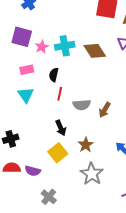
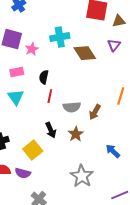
cyan cross: (65, 46) -> (60, 37), moved
brown star: (86, 145) -> (76, 134), moved
yellow square: (58, 153) -> (33, 150), moved

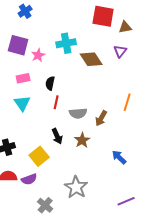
purple semicircle: (23, 173) -> (29, 179), turned -35
gray star: (82, 176) -> (76, 187), moved

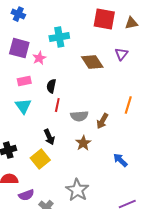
blue cross: (25, 11) -> (18, 14), moved, turned -32
brown triangle: (125, 27) -> (131, 23), moved
cyan cross: (66, 43) -> (59, 37), moved
black arrow: (57, 136) -> (49, 137), moved
purple semicircle: (29, 179) -> (26, 195), moved

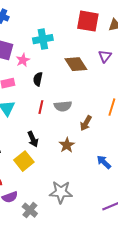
black semicircle: (51, 86) -> (38, 79), moved
gray semicircle: (79, 116) -> (63, 106), moved
gray star: (77, 190) -> (61, 192), turned -30

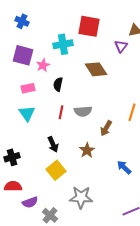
red square: (88, 21) -> (89, 26), moved
purple triangle: (105, 56) -> (121, 46), moved
yellow square: (24, 161) -> (56, 170), moved

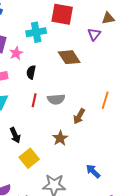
black arrow: (53, 144) -> (15, 135), moved
blue arrow: (124, 167) -> (93, 171), moved

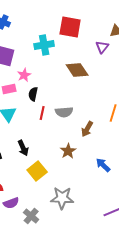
pink star: (16, 53) -> (24, 75), moved
black semicircle: (31, 72) -> (33, 94), moved
blue arrow: (93, 171) -> (103, 165), moved

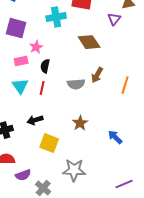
red line: (42, 113) -> (42, 88), moved
brown arrow: (87, 129) -> (97, 75), moved
black arrow: (23, 148) -> (35, 120), turned 98
yellow square: (37, 171) -> (49, 143), turned -30

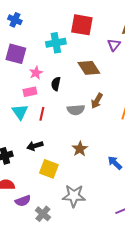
pink rectangle: (21, 61) -> (30, 92), moved
black semicircle: (45, 66) -> (56, 84), moved

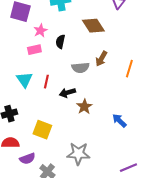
cyan triangle: (20, 112) -> (24, 80), moved
red line: (42, 114) -> (46, 82), moved
black arrow: (35, 146) -> (67, 93), moved
yellow square: (49, 169) -> (42, 130), moved

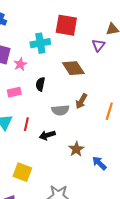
pink star: (40, 31) -> (20, 64), moved
brown star: (84, 107) -> (76, 149), moved

